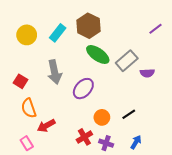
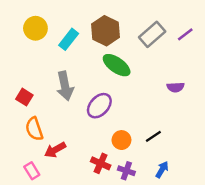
yellow circle: (27, 35) -> (35, 28), moved
gray rectangle: (127, 61) -> (152, 34), moved
red cross: (84, 137) -> (101, 163), turned -35

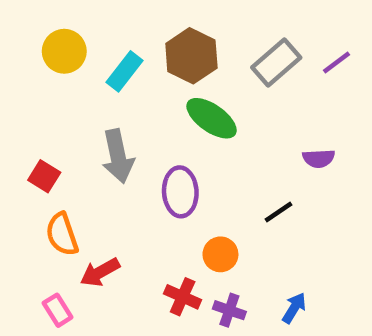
purple ellipse: (99, 106) -> (180, 192), turned -45
black line: (153, 136) -> (278, 212), moved

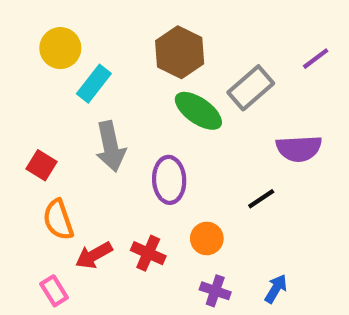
gray rectangle: (276, 62) -> (251, 88), moved
cyan rectangle: (124, 71) -> (94, 84), moved
purple semicircle: (319, 158) -> (299, 149), size x1.5
red cross: (183, 297) -> (148, 253), moved

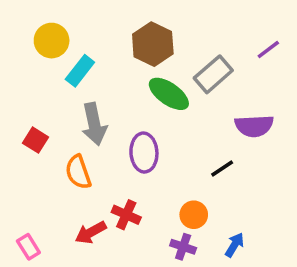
orange semicircle: (58, 220) -> (78, 172), moved
orange circle: (207, 238) -> (194, 215), moved
red arrow: (94, 255) -> (91, 232), moved
pink rectangle: (54, 291) -> (28, 247), moved

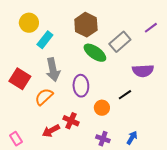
red square: (36, 140) -> (20, 79), size x1.5
orange semicircle: (78, 172) -> (44, 97), turned 66
orange circle: (194, 215) -> (102, 108), moved

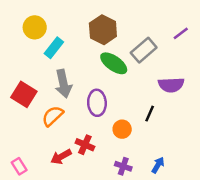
black line: (125, 95) -> (150, 114), turned -32

